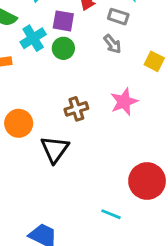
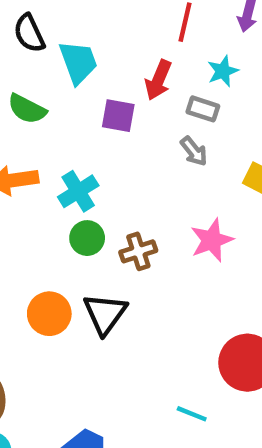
cyan cross: (33, 38) -> (78, 191), moved
green circle: (63, 48) -> (87, 238), moved
orange circle: (19, 123) -> (49, 314), moved

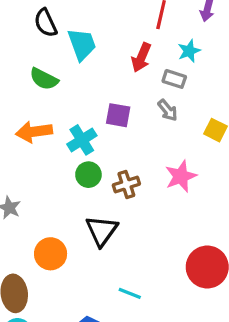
purple square: (118, 116) -> (118, 115), moved
orange circle: (49, 314) -> (51, 254), moved
cyan line: (192, 414) -> (130, 293), moved

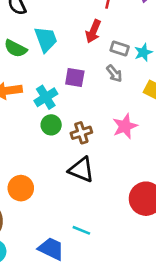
cyan trapezoid: (82, 44) -> (46, 39), moved
cyan star: (189, 51) -> (143, 52), moved
black triangle: (102, 231) -> (81, 170), moved, turned -44
cyan line: (130, 293) -> (81, 230), moved

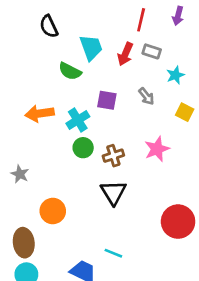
cyan trapezoid: (46, 39) -> (91, 47), moved
green semicircle: (16, 48) -> (70, 71), moved
gray rectangle: (120, 48) -> (152, 51), moved
black triangle: (81, 170) -> (113, 193), turned 36

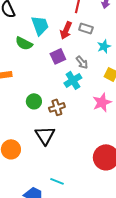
purple square: (107, 100) -> (58, 56), moved, turned -35
cyan cross: (78, 120) -> (73, 80), moved
pink star: (157, 149) -> (102, 102), moved
black triangle: (113, 193) -> (45, 135), moved

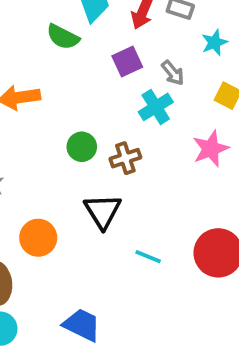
cyan line: (57, 181) -> (148, 257), moved

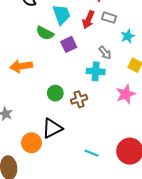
purple square: (127, 61) -> (69, 44), moved
cyan cross: (156, 107) -> (96, 71), turned 36
black triangle: (103, 211) -> (52, 128), moved, turned 35

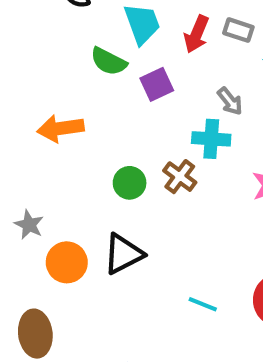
brown cross: (79, 99) -> (180, 177), moved, turned -35
orange circle: (31, 143) -> (67, 262), moved

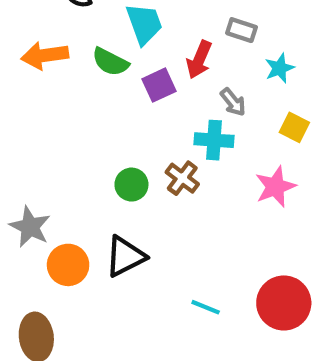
red arrow: (197, 34) -> (199, 60), moved
orange arrow: (60, 128) -> (45, 55), moved
gray star: (29, 225) -> (30, 227), size x1.4

